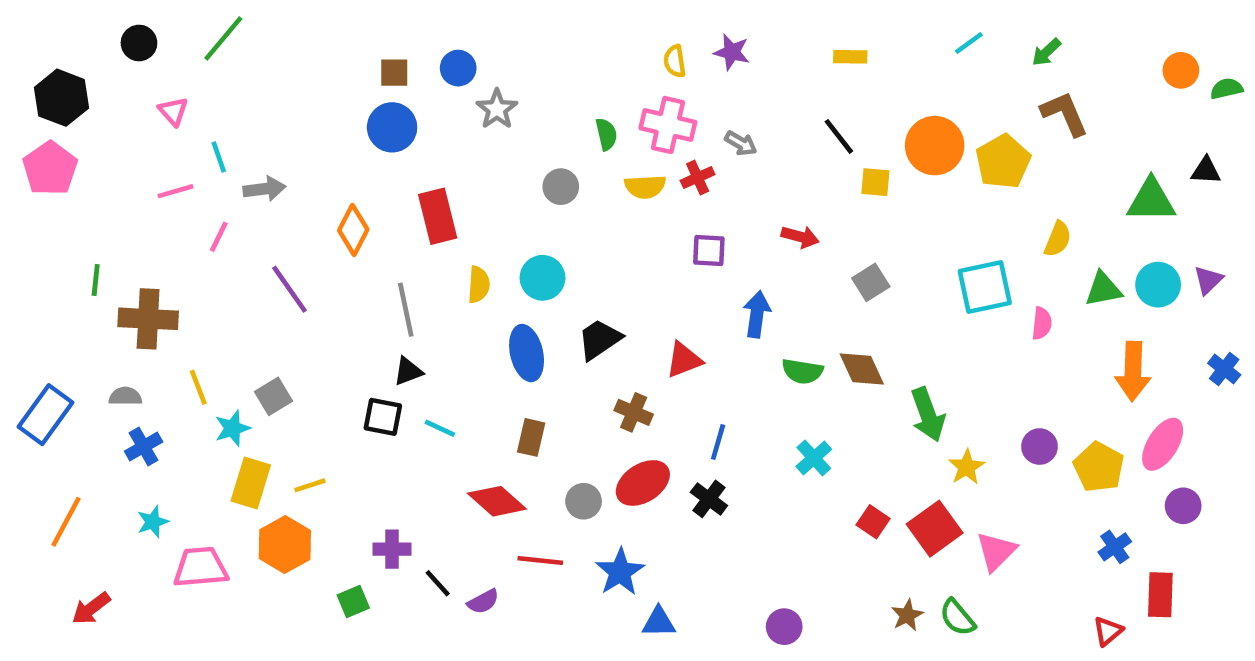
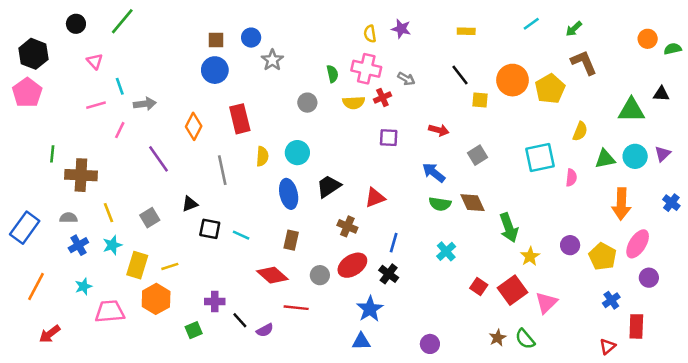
blue arrow: (757, 314) -> (434, 173), moved, turned -60
black triangle: (408, 371) -> (190, 204), moved
cyan star: (232, 428) -> (112, 245), moved
blue star: (620, 572) -> (370, 309), moved

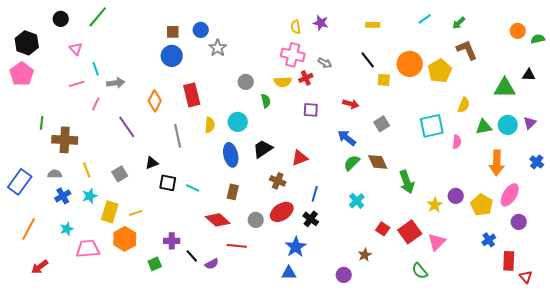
green semicircle: (332, 74) -> (266, 101), moved
green semicircle: (440, 204) -> (352, 163), turned 126
yellow star: (530, 256) -> (435, 205), moved
brown star: (497, 338) -> (365, 255), moved
red triangle: (608, 346) -> (526, 277), moved, turned -32

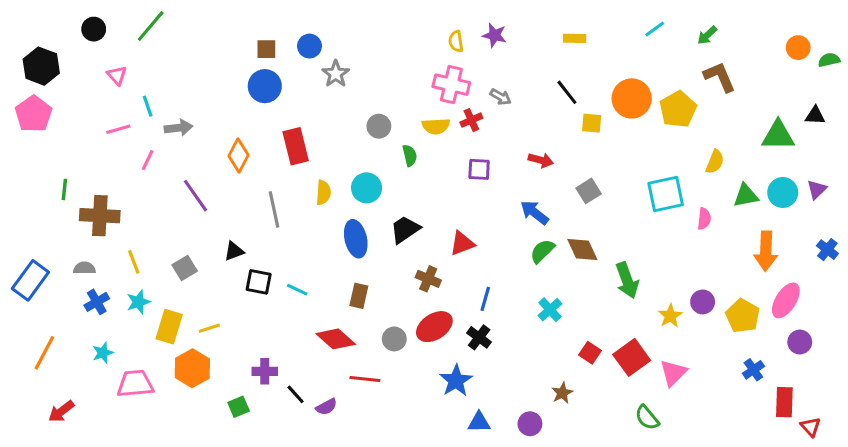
blue triangle: (289, 273) -> (479, 422), moved

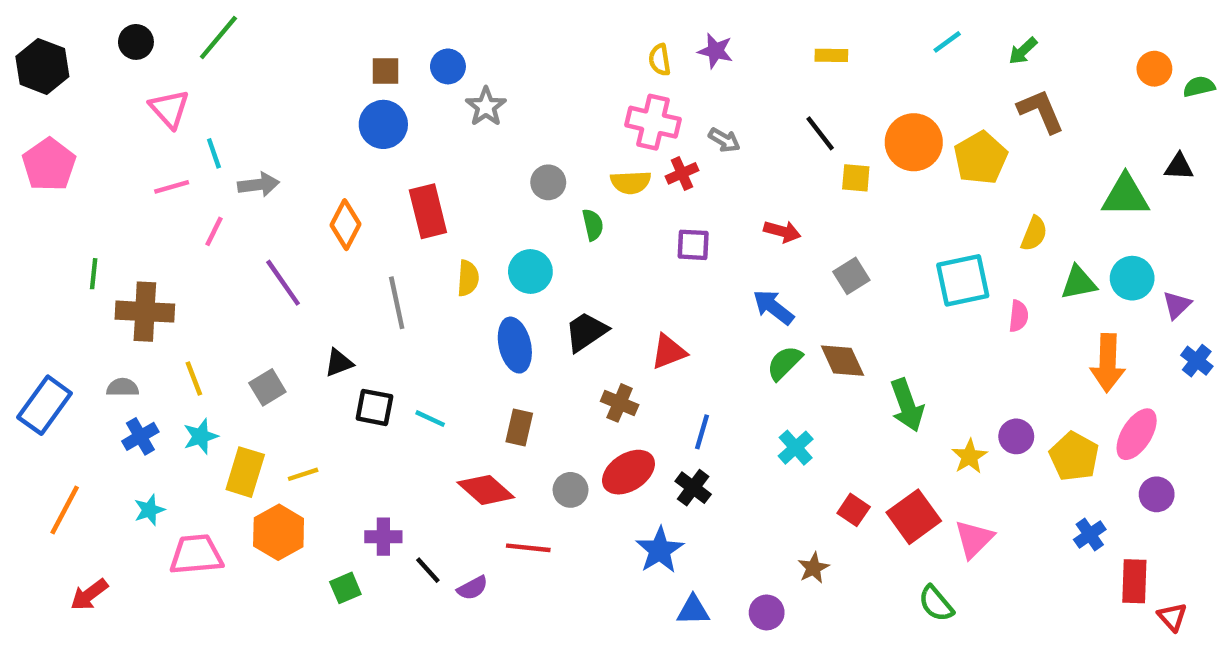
black hexagon: (41, 66) -> (42, 66), moved
pink triangle: (117, 75) -> (169, 109), size x1.4
purple triangle: (817, 189) -> (1177, 305), moved

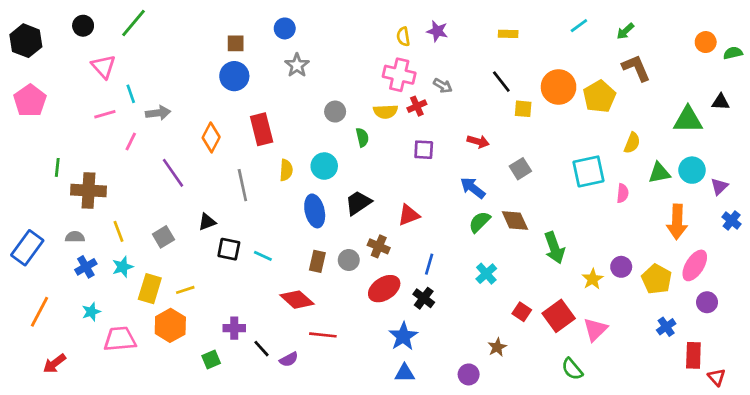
blue circle: (448, 66) -> (285, 28), moved
gray circle: (571, 490) -> (349, 260), moved
blue triangle: (693, 610) -> (405, 373), moved

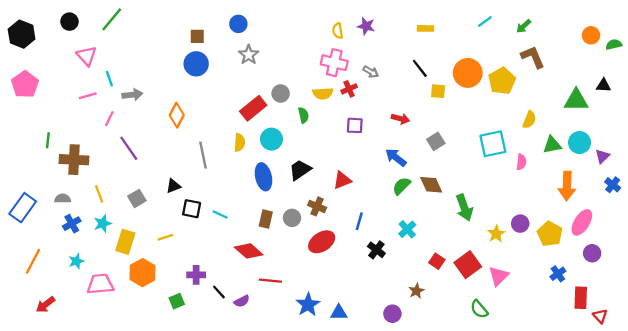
red rectangle: (262, 129) -> (253, 108), moved, turned 65
purple line: (173, 173) -> (129, 148), moved
yellow line: (185, 290) -> (165, 237), moved
black cross: (424, 298) -> (376, 250), moved
blue star: (403, 336) -> (308, 305), moved

